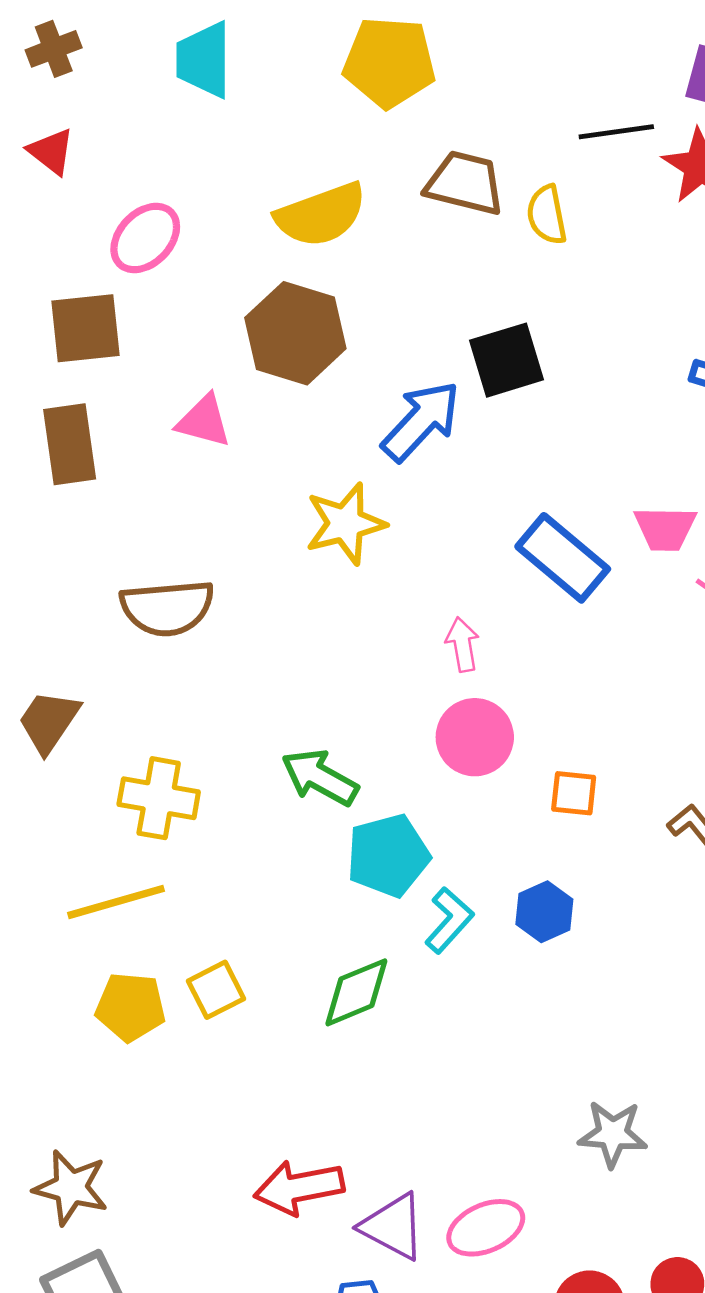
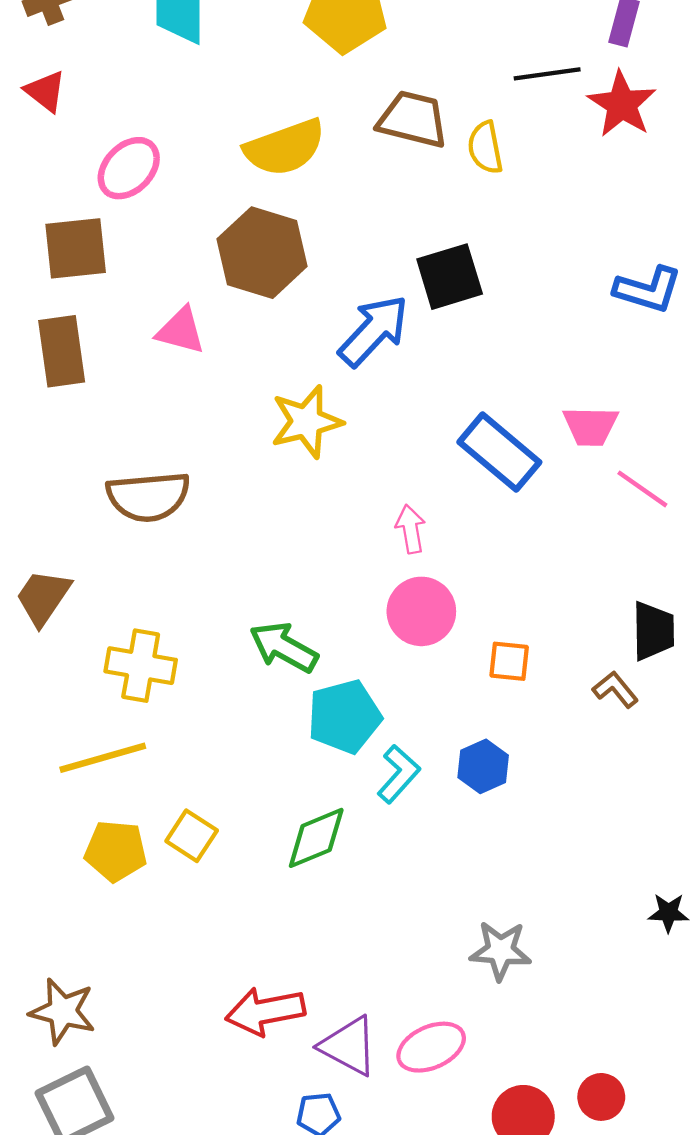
yellow square: (216, 990) -> (192, 836), turned -30
gray star: (613, 1134) -> (500, 951), moved

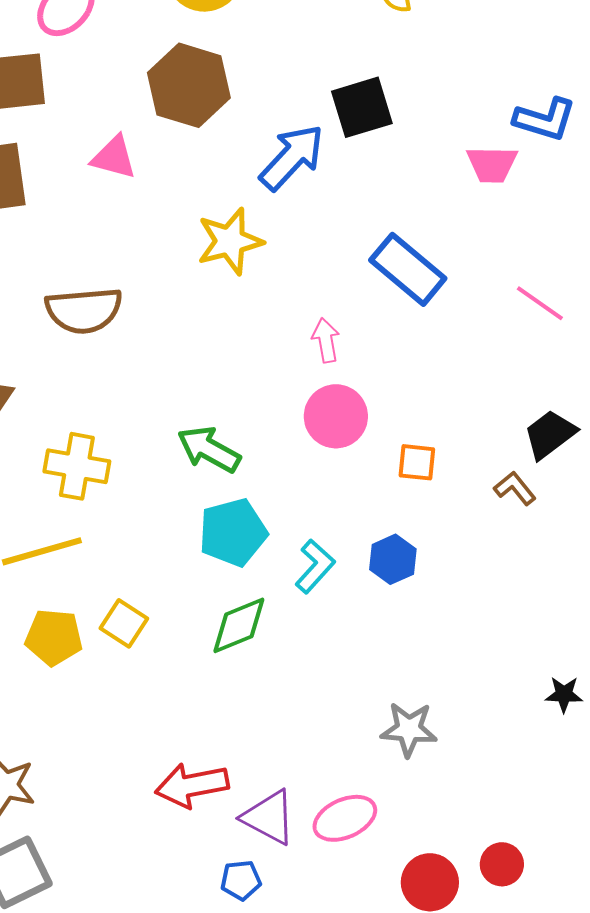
pink trapezoid: (590, 426) -> (492, 164), moved
black trapezoid: (653, 631) -> (550, 434), turned -126
cyan pentagon: (344, 717) -> (233, 532), moved

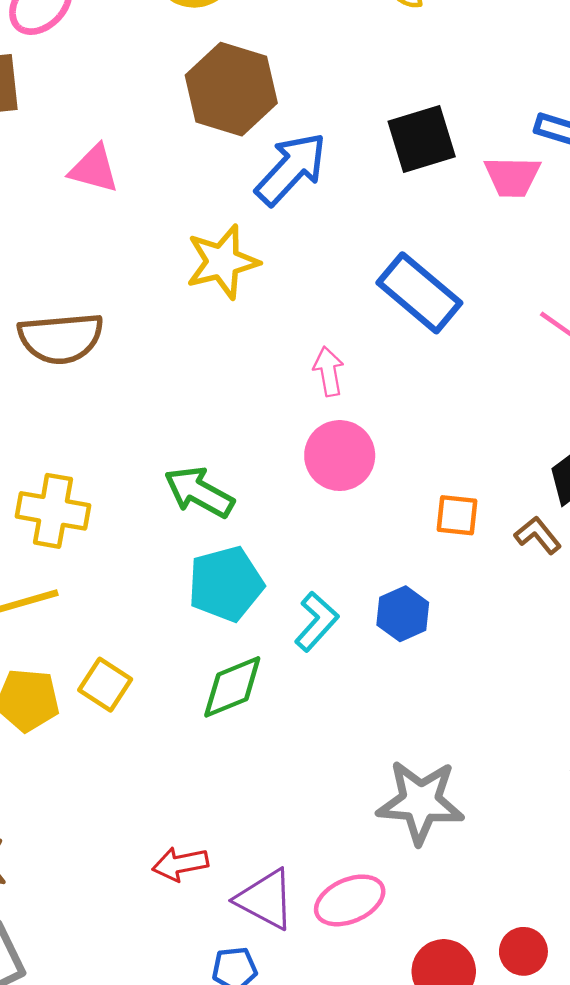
brown hexagon: (189, 85) -> (231, 89), moved
black square: (362, 107) -> (422, 139), moved
orange square: (417, 462) -> (457, 515), moved
gray star: (409, 729) -> (420, 802), size x1.4
red arrow: (192, 785) -> (180, 864), size x0.7

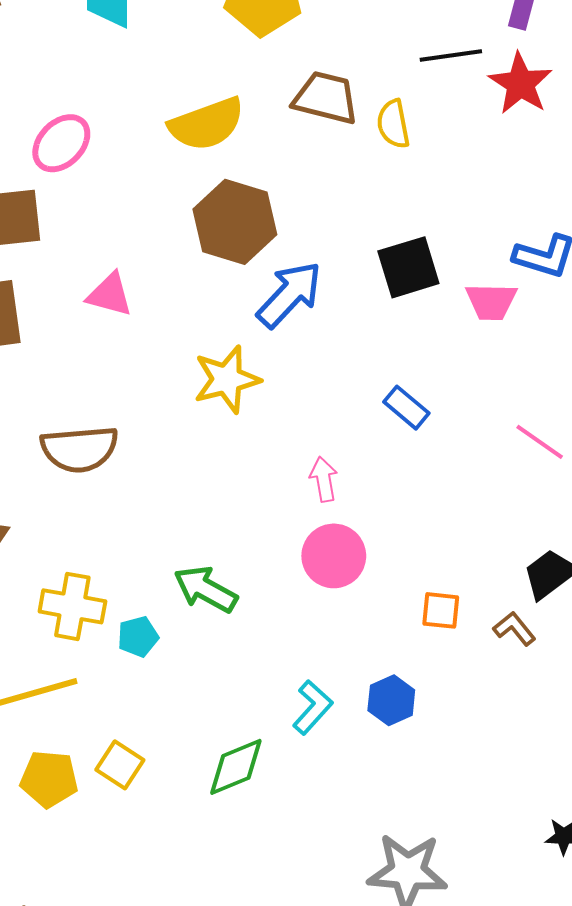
blue rectangle: (419, 293) -> (406, 408), size x0.6
cyan pentagon: (226, 584) -> (138, 637), moved, size x0.6

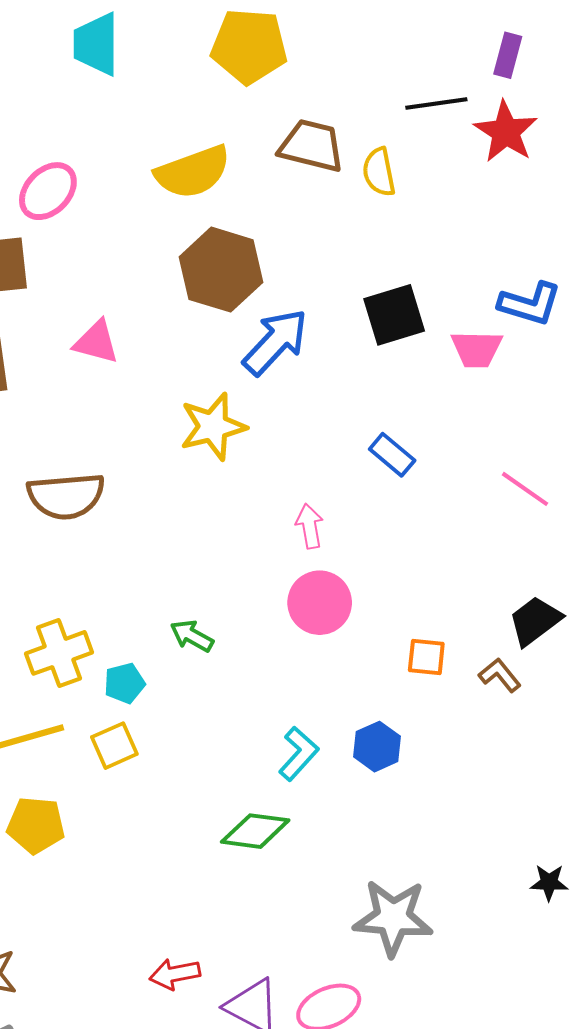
green arrow: (206, 589) -> (192, 636), size x0.7
yellow cross: (72, 606) -> (59, 653), turned -30
yellow square: (120, 765) -> (114, 746), moved, turned 33
green diamond: (236, 767) -> (255, 831), moved, turned 30

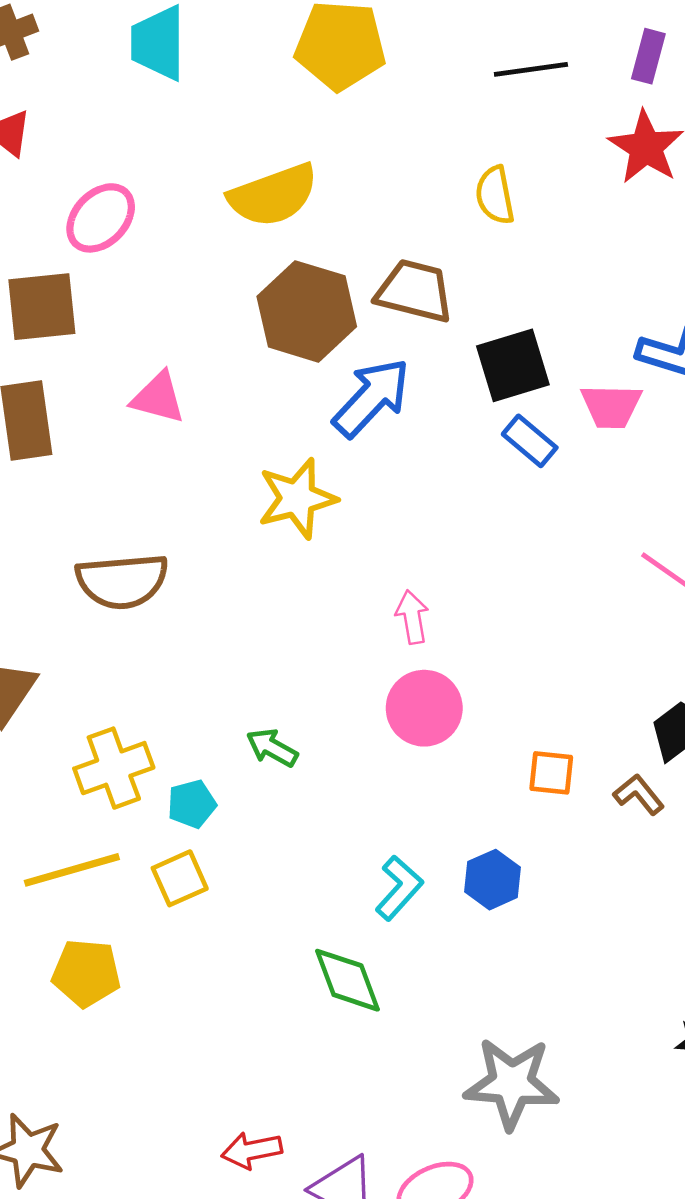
black line: (436, 104) -> (531, 69), moved
brown trapezoid: (312, 146) -> (415, 291), moved
blue rectangle: (392, 455) -> (530, 441), moved
green diamond: (255, 831) -> (348, 980), turned 62

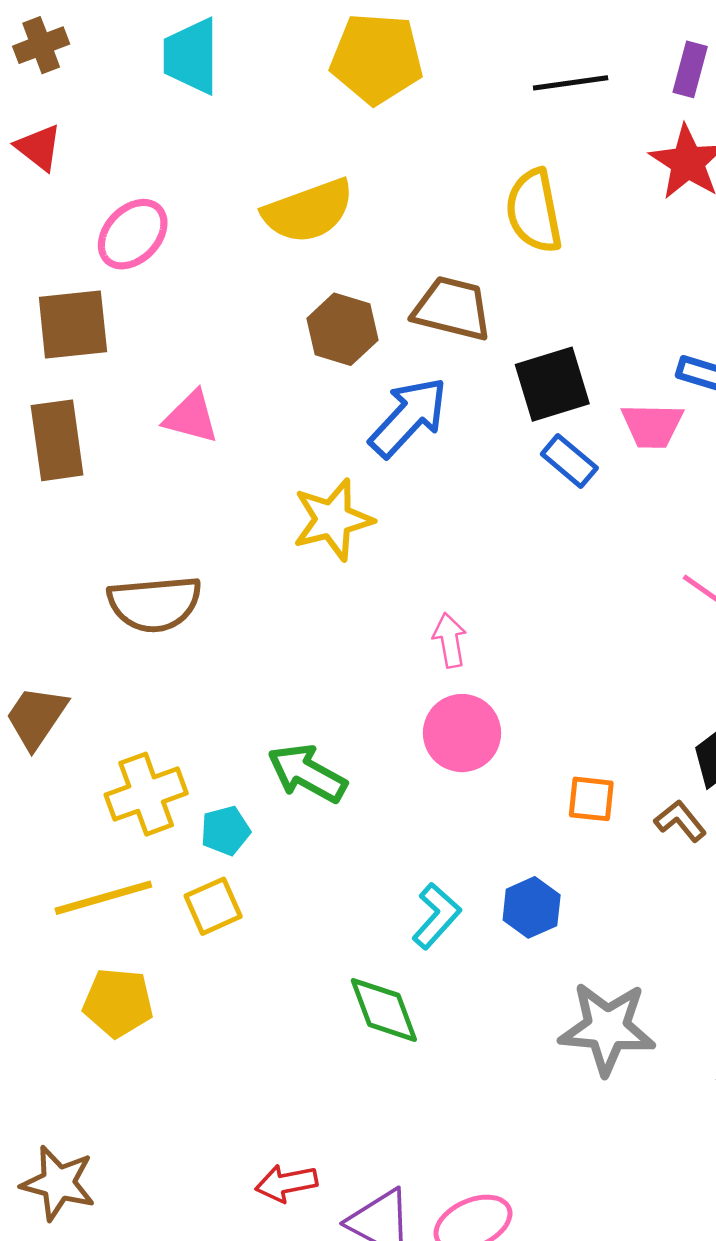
yellow semicircle: (495, 195) -> (534, 211), size x1.4
brown hexagon: (307, 311) -> (342, 329), size x0.7
green arrow: (272, 748) -> (307, 773), size x1.5
gray star: (512, 1083) -> (607, 1028), moved

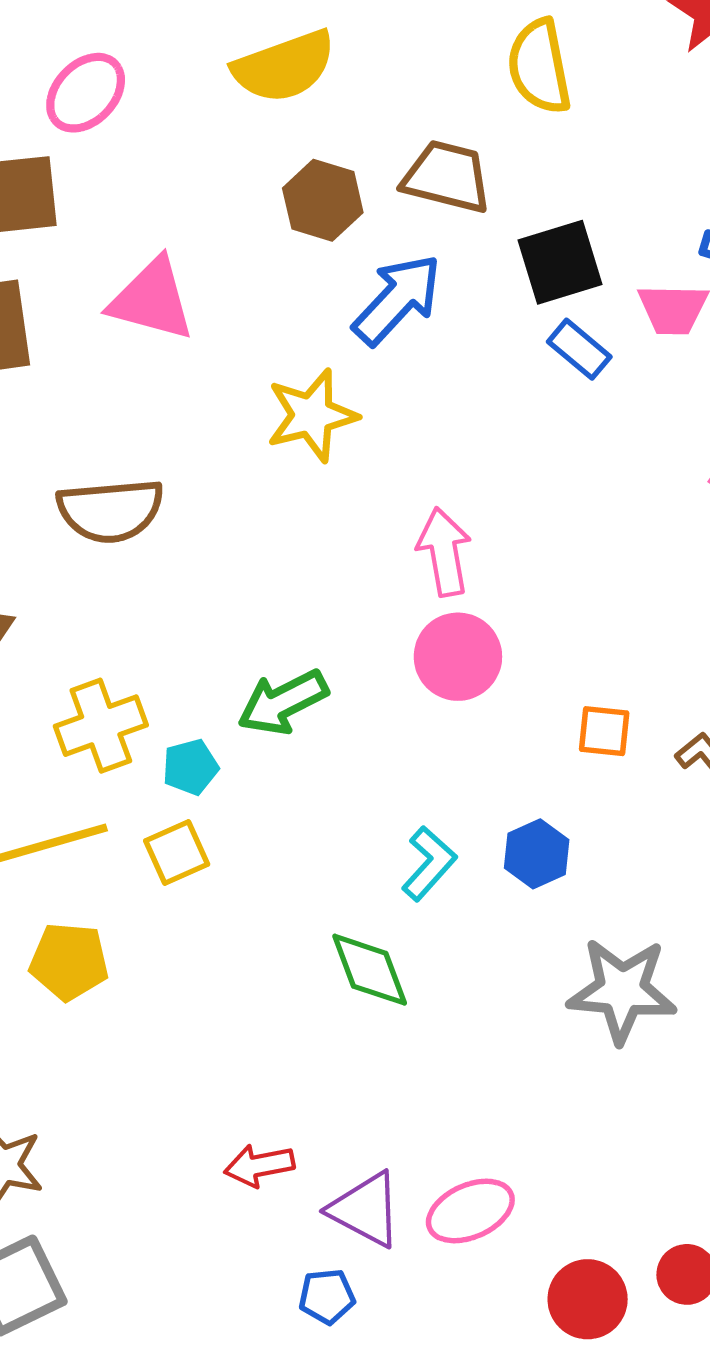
pink triangle: (191, 417) -> (152, 300), size x1.4
pink arrow: (450, 640) -> (444, 552), size x1.4
green arrow: (307, 773) -> (283, 702), turned -56

